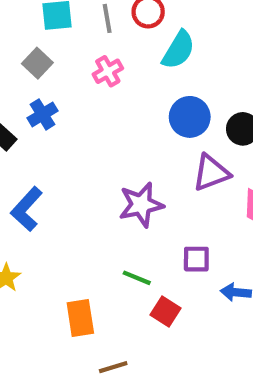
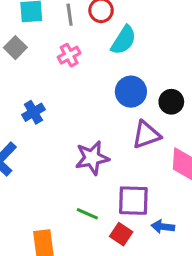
blue cross: (43, 114) -> (33, 112), moved
purple square: (196, 259) -> (133, 201), size x1.5
red square: (166, 312) -> (121, 234), moved

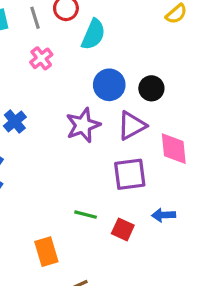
purple star: (92, 158) -> (83, 125), moved
purple square: (133, 201) -> (130, 174), moved

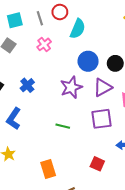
green line: (86, 215) -> (63, 126), moved
red square: (123, 229) -> (97, 164), moved

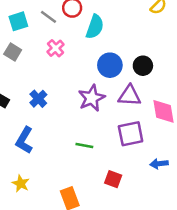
gray line: (40, 18) -> (49, 17), turned -32
purple triangle: (103, 87) -> (130, 96), turned 36
red square: (97, 164) -> (113, 179), moved

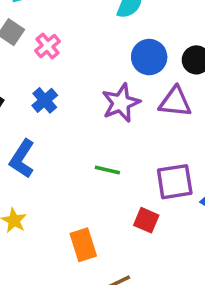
pink cross: (56, 48) -> (47, 46), moved
purple square: (131, 134) -> (175, 182), moved

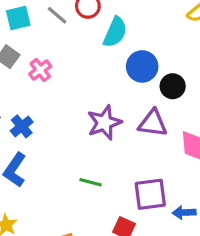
blue circle: (149, 57) -> (142, 66), moved
blue cross: (45, 100) -> (22, 126), moved

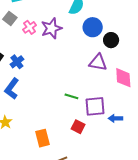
purple star: (104, 123) -> (51, 28), moved
green line: (91, 182) -> (71, 96), moved

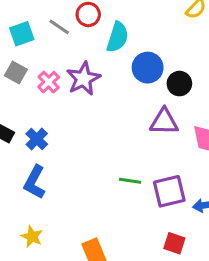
red square: (78, 127) -> (174, 243), moved

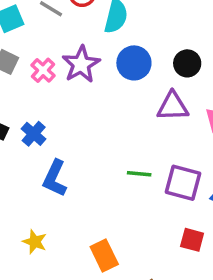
blue circle: (148, 68) -> (134, 63), moved
blue L-shape: (35, 182) -> (55, 178), moved
purple square: (169, 191) -> (183, 183), turned 32

